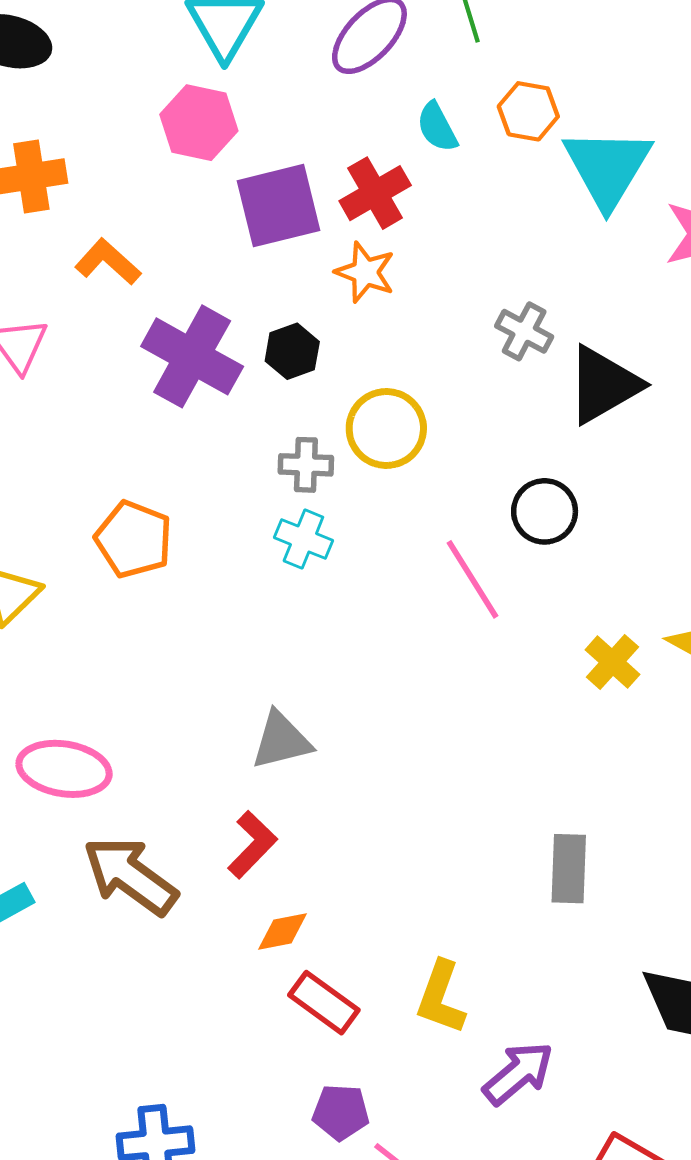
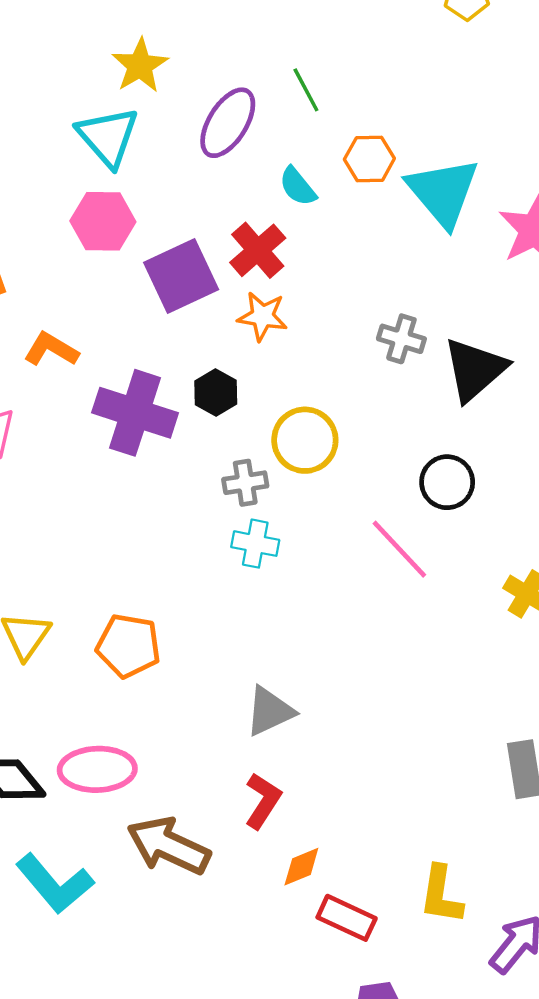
orange pentagon: (134, 539) -> (128, 646), moved

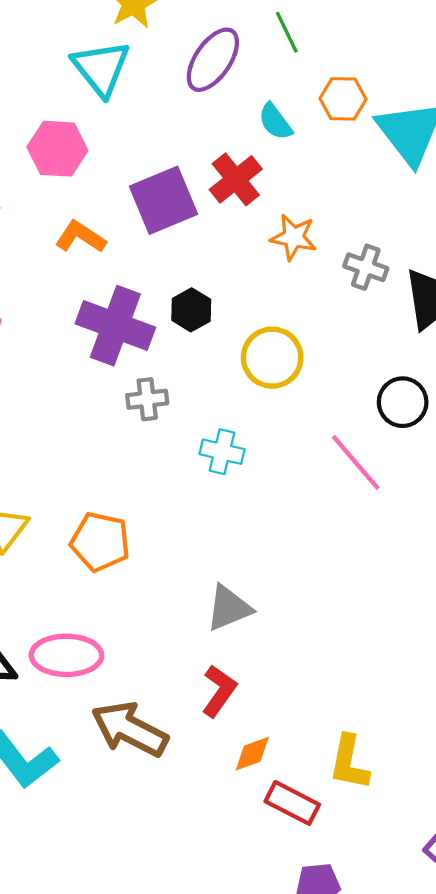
pink hexagon: (103, 221) -> (57, 149), moved
orange star: (262, 316) -> (294, 237), moved
orange L-shape: (51, 349) -> (80, 237), moved
gray cross: (245, 483) -> (147, 399), moved
yellow L-shape: (441, 895) -> (349, 762), moved

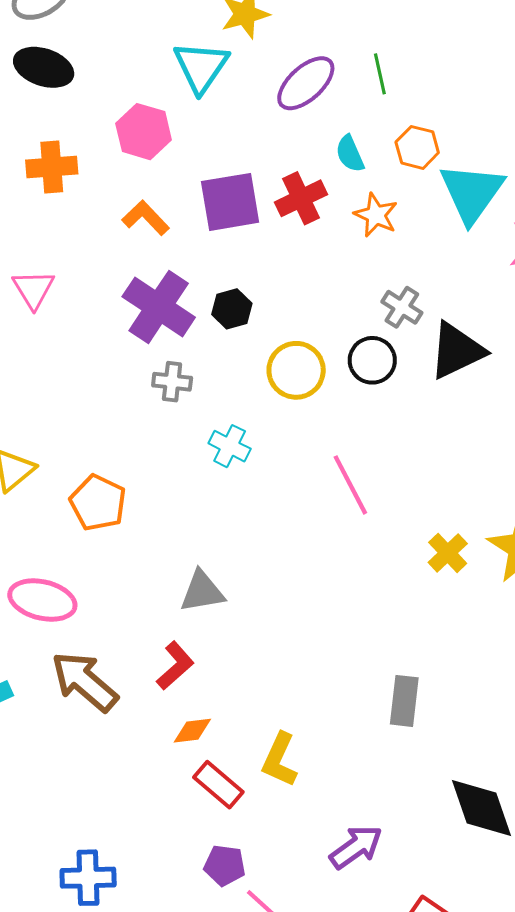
orange star: (294, 237) -> (376, 215), moved
black circle: (403, 402) -> (372, 360), moved

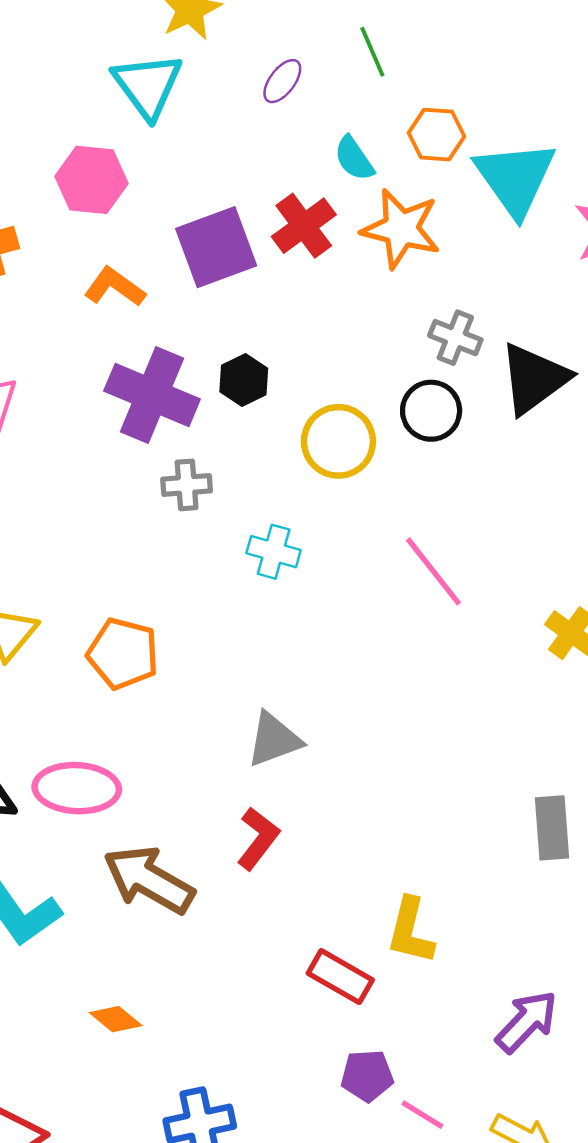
purple ellipse: (306, 83) -> (282, 81), size x0.6
orange star: (376, 215) -> (401, 229), size x1.4
orange diamond: (192, 731) -> (116, 1019), moved, turned 57

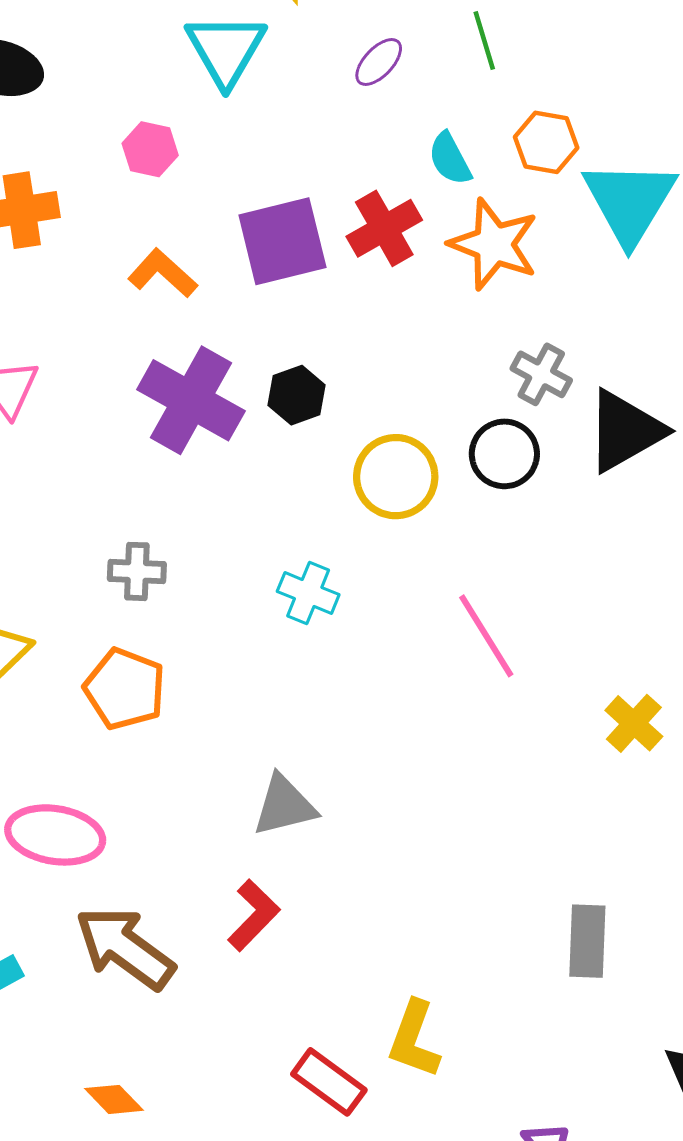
pink hexagon: (91, 180) -> (150, 149), size x0.7
gray cross: (187, 485) -> (137, 571), moved
orange diamond: (116, 1019) -> (114, 1099), moved

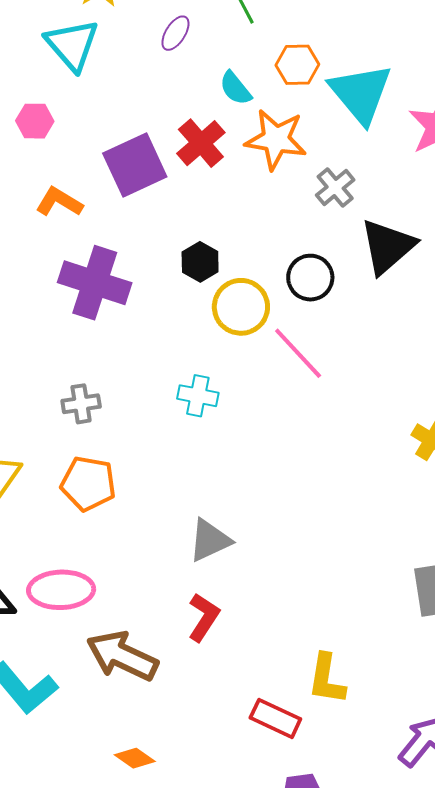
gray cross: (541, 374) -> (335, 188), moved, turned 33
black hexagon: (297, 395) -> (200, 262), moved
pink line: (486, 636) -> (298, 353), moved

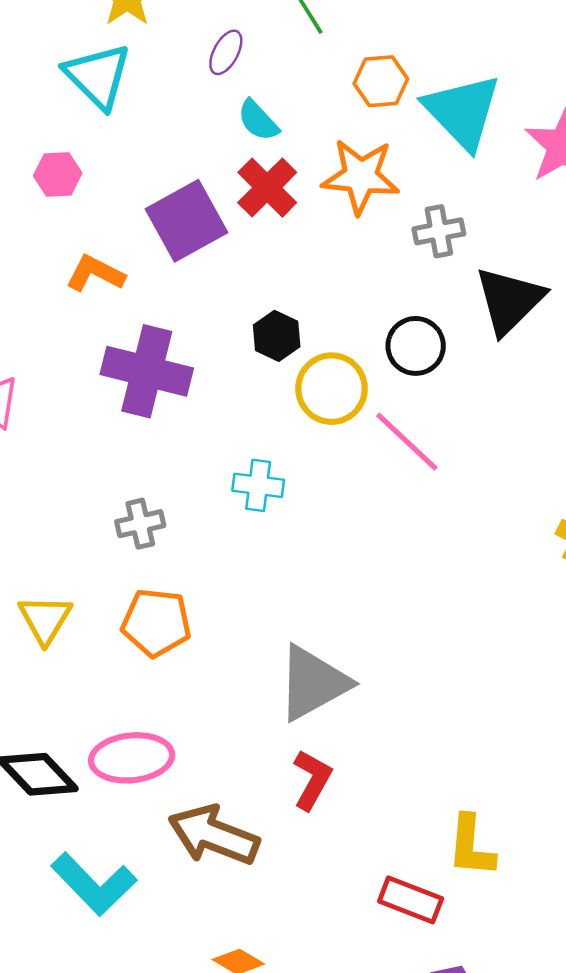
cyan semicircle: (235, 88) -> (258, 120), moved
gray cross: (335, 188) -> (439, 231), turned 33
cyan cross: (198, 396) -> (258, 485), moved
gray triangle: (210, 540) -> (313, 683), size x1.4

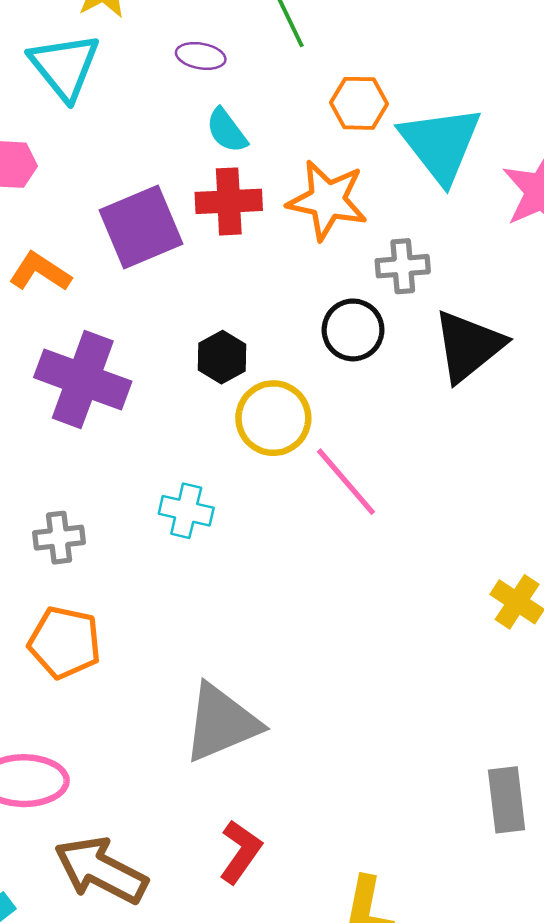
purple ellipse: (226, 52) -> (201, 56), turned 66
red cross: (267, 188) -> (229, 201), turned 36
black circle: (416, 346) -> (353, 330), moved
red L-shape: (312, 780) -> (240, 852), moved

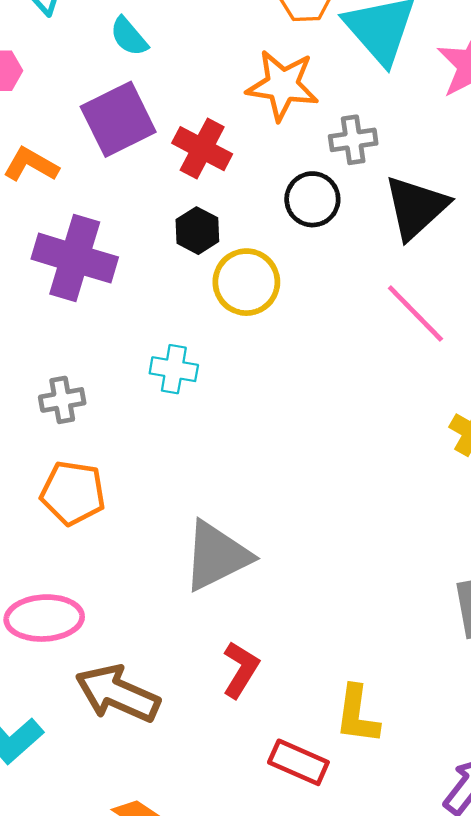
cyan semicircle: (227, 131) -> (129, 37), moved
red cross: (229, 201) -> (202, 149), moved, turned 34
pink line: (346, 482) -> (415, 313), moved

